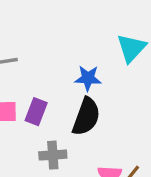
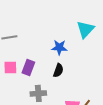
black semicircle: (86, 117) -> (58, 70), size x0.6

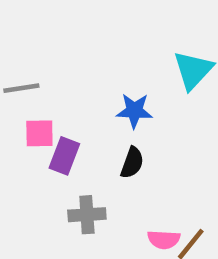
pink square: (10, 67) -> (39, 133), moved

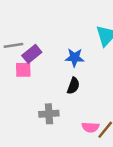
purple rectangle: (64, 156) -> (32, 54), moved, turned 30

